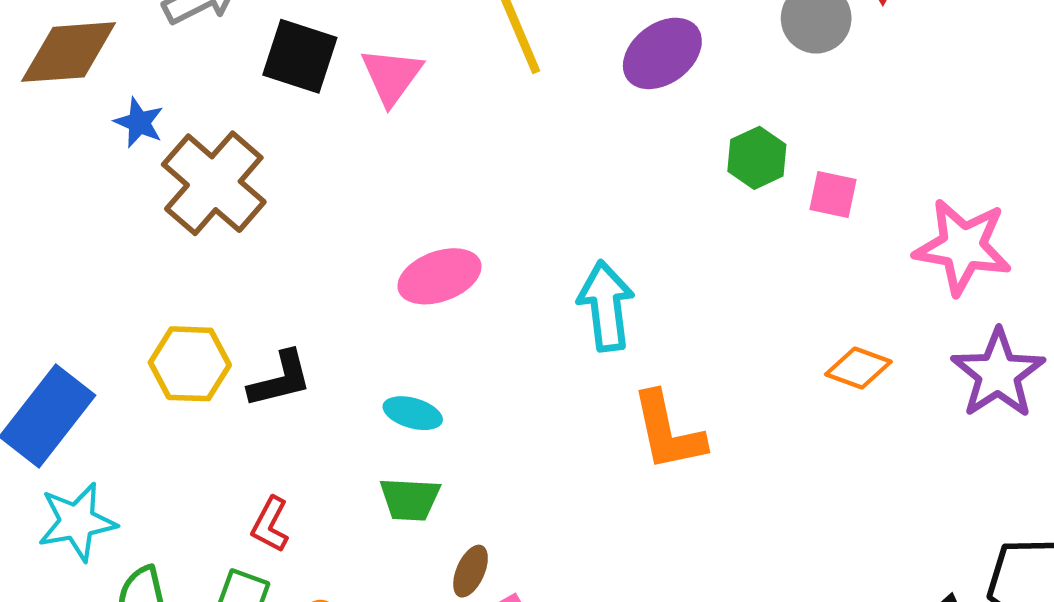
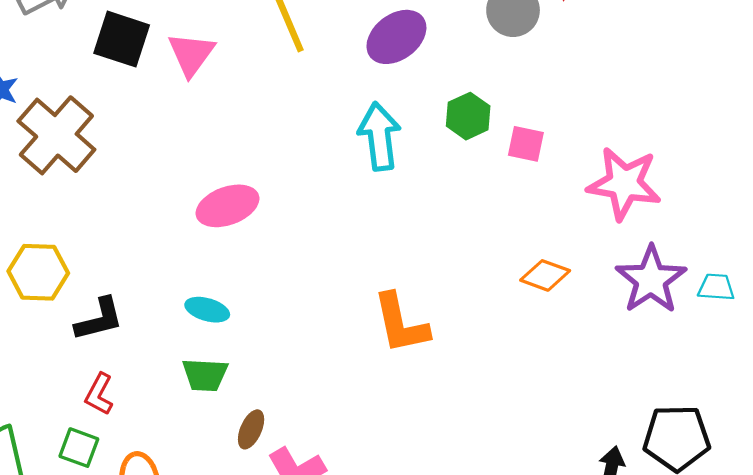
cyan arrow: (606, 306) -> (379, 136), moved
black L-shape: (280, 379) -> (99, 319), moved

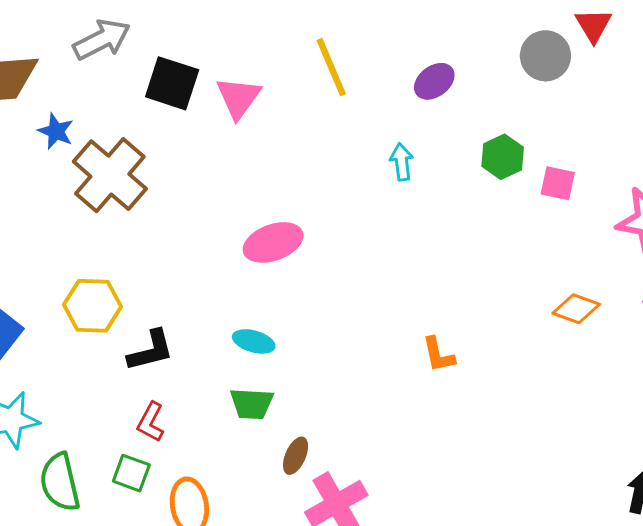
purple ellipse: (396, 37) -> (434, 81), size x0.7
cyan arrow: (379, 136) -> (402, 162), moved, size x0.6
orange L-shape: (401, 324) -> (438, 355), size x0.6

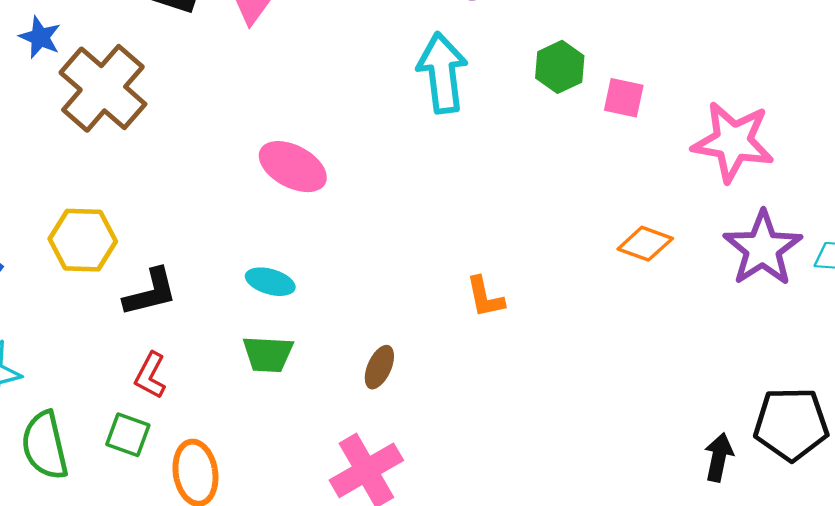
cyan arrow: (402, 162) -> (442, 73), size x1.8
pink ellipse: (273, 242) -> (293, 167), turned 48
brown ellipse: (296, 456) -> (379, 367), moved

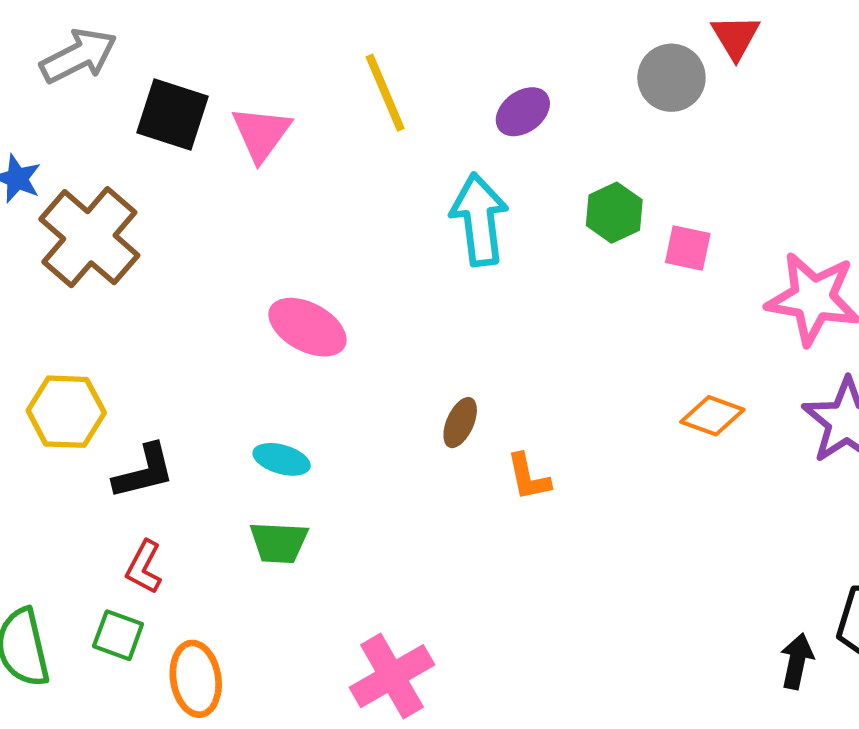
brown ellipse: (379, 367) -> (460, 423), moved

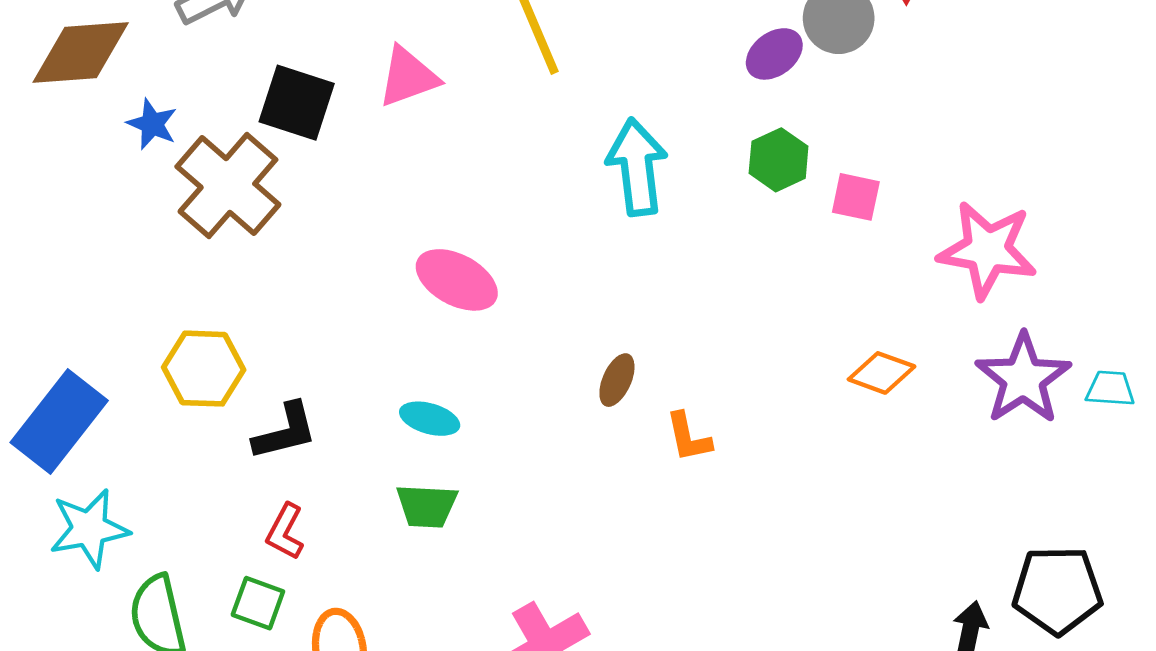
purple ellipse: (523, 112) -> (774, 54), moved
black square: (173, 114) -> (297, 103), moved
pink triangle: (261, 134) -> (408, 77), turned 34

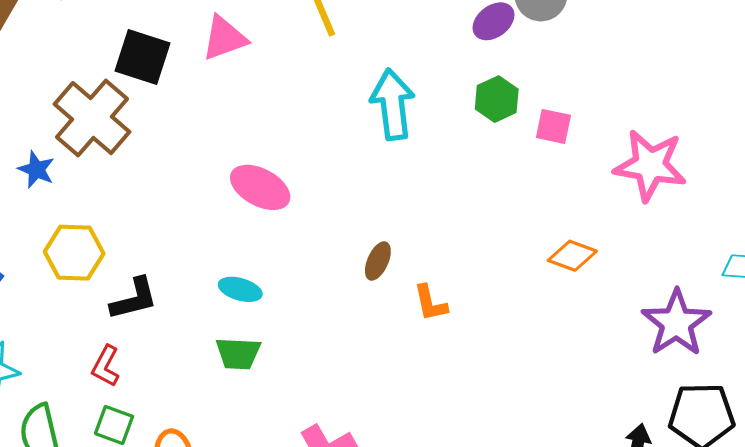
blue star: (152, 124) -> (36, 170), moved
purple star: (1023, 379) -> (676, 323), moved
red L-shape: (285, 532) -> (106, 366), moved

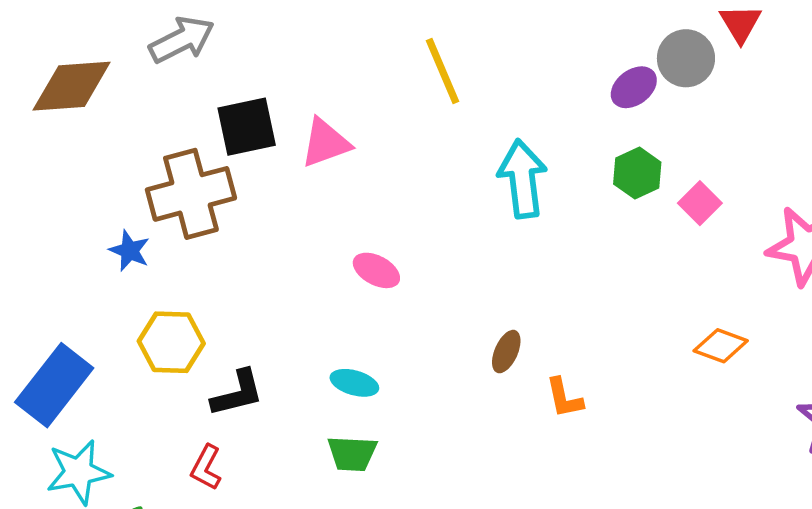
pink triangle: (224, 38) -> (325, 143), moved
black square: (142, 57) -> (247, 127), turned -30
brown cross: (92, 118) -> (191, 194), turned 34
pink square: (553, 126) -> (700, 203), turned 33
pink ellipse: (260, 187) -> (376, 270), size x0.7

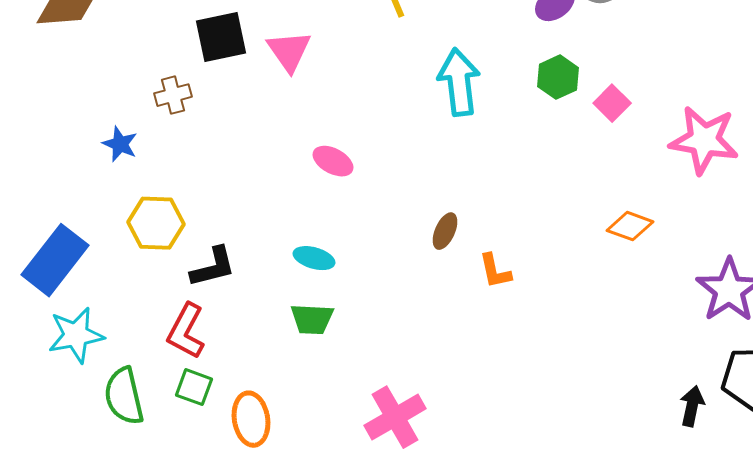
pink triangle: (325, 143) -> (289, 51), turned -45
brown cross: (191, 194) -> (173, 95), size x0.5
red L-shape: (206, 467) -> (186, 331), size x1.4

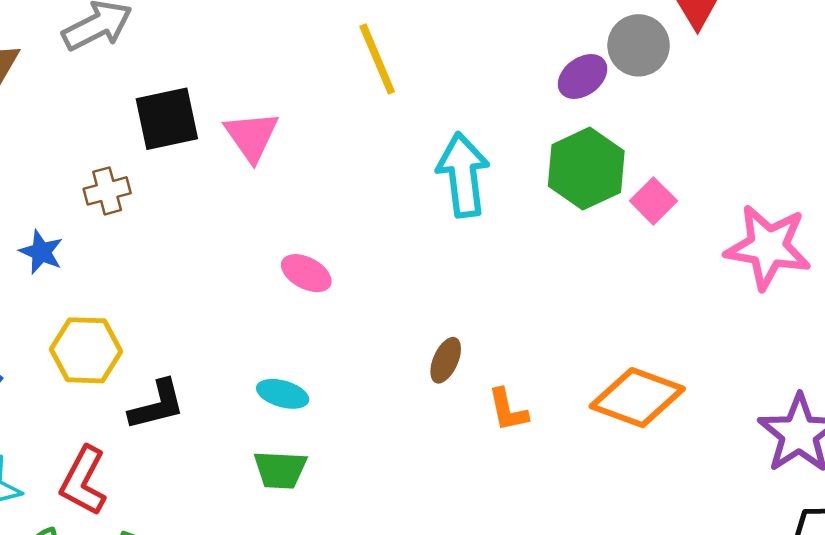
green hexagon: (558, 77) -> (586, 169), size x1.5
orange diamond: (630, 226) -> (637, 398), moved, size x1.6
red L-shape: (186, 331) -> (84, 481), moved

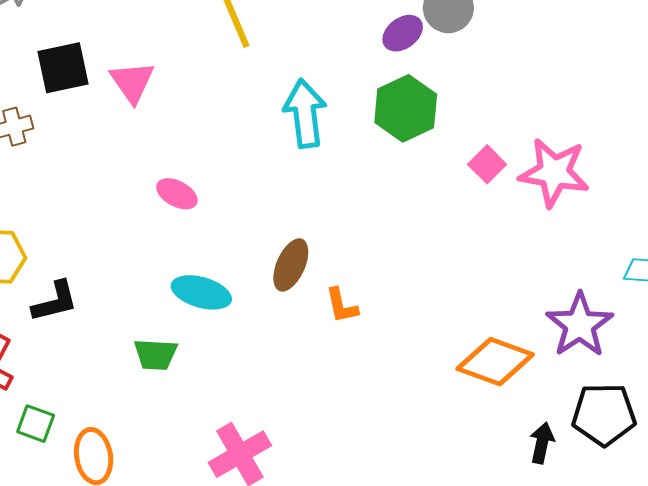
pink square: (653, 201) -> (487, 164), moved
brown ellipse: (446, 360) -> (291, 265), size x1.4
cyan ellipse: (283, 394) -> (201, 292), moved, size x1.4
orange diamond: (637, 398) -> (495, 362), moved

